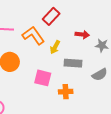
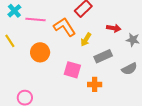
gray rectangle: (73, 63) -> (103, 56), turned -30

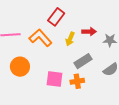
yellow arrow: (86, 40) -> (70, 39), moved
orange cross: (95, 84) -> (77, 81), moved

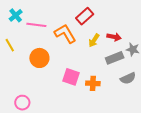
gray rectangle: (83, 61) -> (115, 58), moved

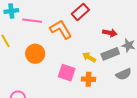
cyan cross: (16, 15) -> (11, 11), turned 32
yellow arrow: (94, 40) -> (89, 57), moved, turned 88

